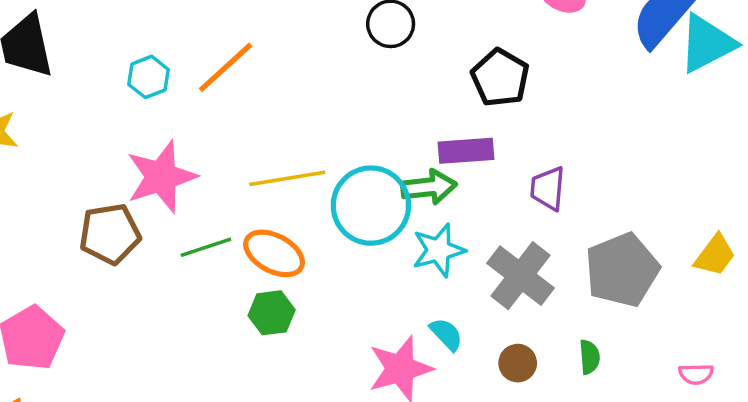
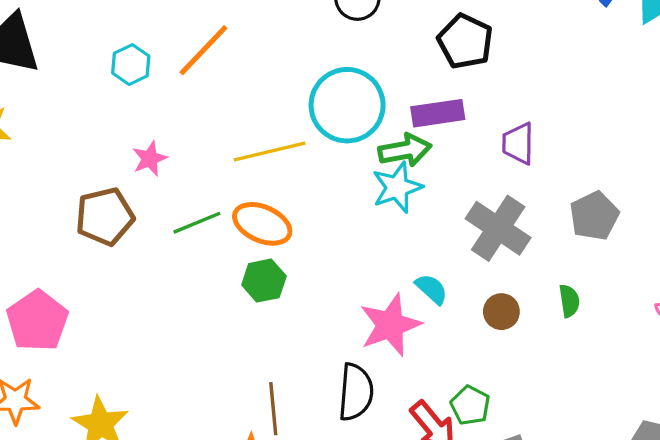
pink star: (161, 177) -> (150, 159), size x0.5
cyan circle: (371, 206) -> (347, 105), moved
cyan star: (439, 250) -> (397, 187), moved
gray pentagon: (622, 270) -> (594, 216), size x0.7

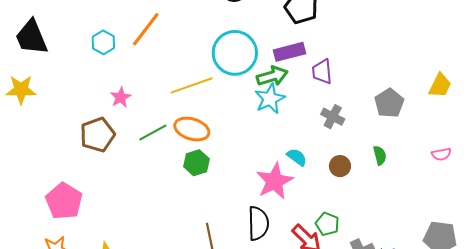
purple trapezoid: (518, 143) -> (322, 72), moved
gray cross: (498, 228) -> (333, 117), size x0.6

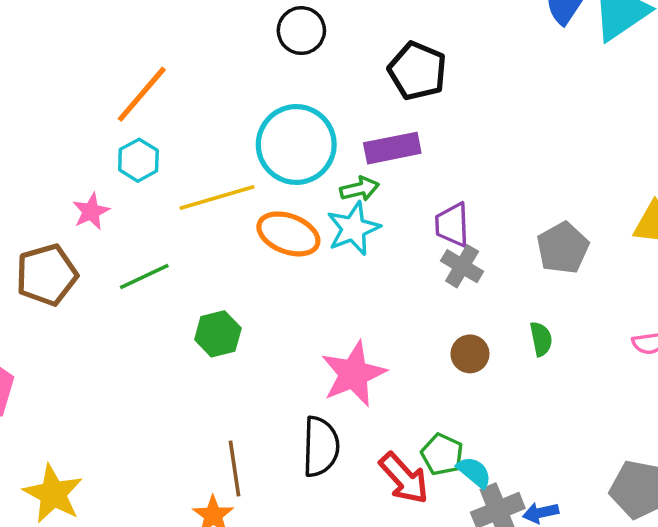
cyan hexagon: (103, 42) -> (138, 160), moved
purple trapezoid: (322, 72) -> (452, 225), moved
green arrow: (272, 76) -> (360, 189), size x0.7
orange ellipse: (192, 129) -> (288, 234), moved
cyan semicircle: (297, 157) -> (474, 472), moved

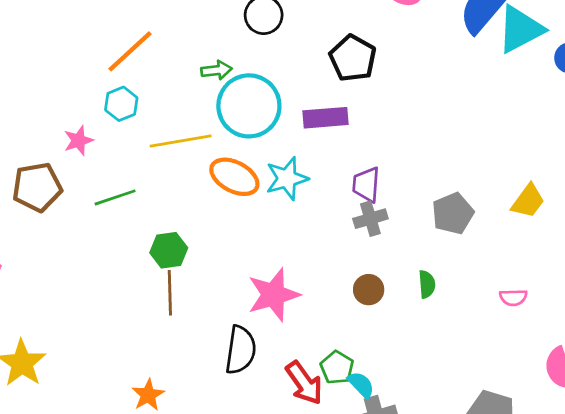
green arrow: (360, 189) -> (216, 70), moved
gray cross: (462, 266) -> (370, 219), turned 36
brown line: (235, 468) -> (170, 293), moved

